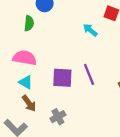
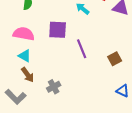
purple square: (62, 78) -> (58, 30), moved

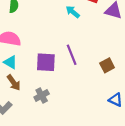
purple square: (58, 30) -> (46, 62), moved

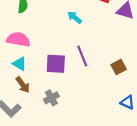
cyan arrow: (73, 12) -> (75, 17), moved

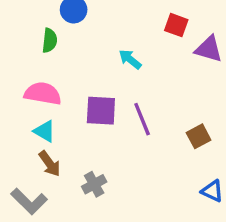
purple square: (56, 64) -> (101, 111), moved

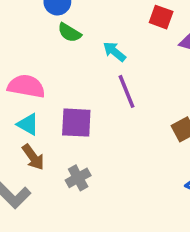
green semicircle: (50, 40) -> (69, 33), moved, turned 115
purple square: (101, 111) -> (76, 123), moved
purple line: (142, 119) -> (126, 91), moved

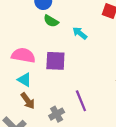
purple line: (126, 91) -> (81, 101), moved
purple square: (76, 123) -> (55, 61), moved

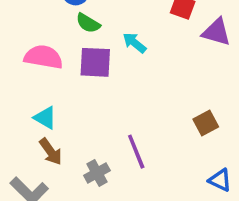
pink semicircle: (23, 55) -> (43, 57), moved
purple square: (55, 61) -> (95, 62), moved

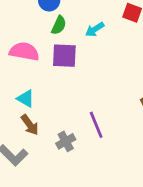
green semicircle: (88, 23) -> (59, 25), turned -96
cyan arrow: (134, 43) -> (95, 29), moved, turned -72

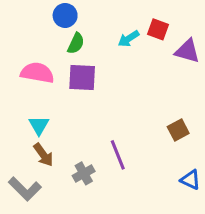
cyan arrow: (95, 29) -> (129, 39), moved
cyan triangle: (26, 99) -> (39, 125), turned 30

